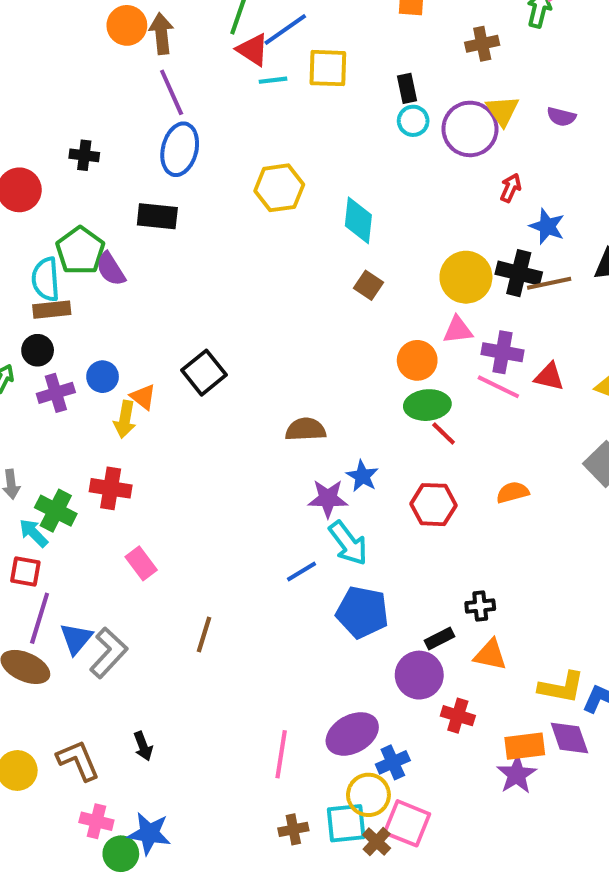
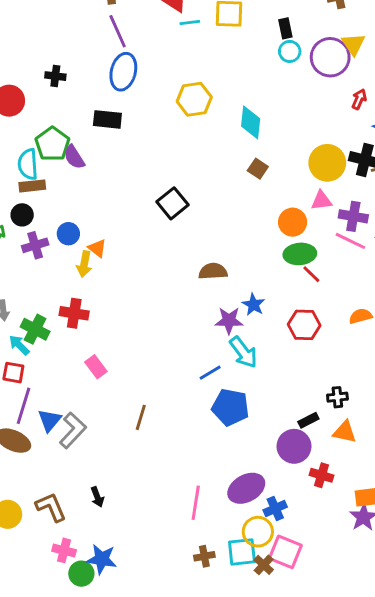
black square: (204, 373) -> (173, 203), moved
blue pentagon: (362, 612) -> (230, 407), moved

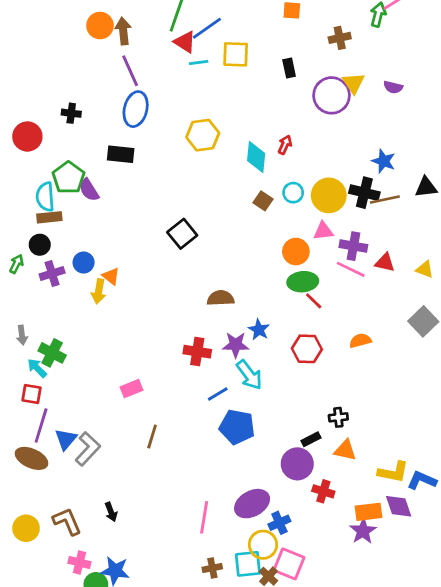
cyan circle: (290, 51) -> (293, 193), moved
red arrow: (359, 99) -> (285, 145), moved
red cross: (74, 313) -> (197, 352), moved
pink rectangle: (96, 367) -> (132, 389), moved, turned -75

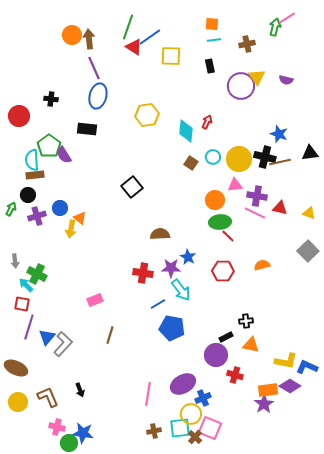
cyan line: (199, 63) -> (214, 40), moved
brown ellipse: (32, 458) -> (16, 368), moved
purple diamond: (399, 506) -> (290, 386), turned -40

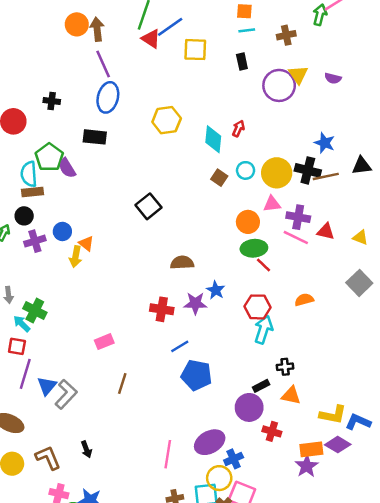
cyan arrow: (181, 290) -> (263, 330), moved, turned -125

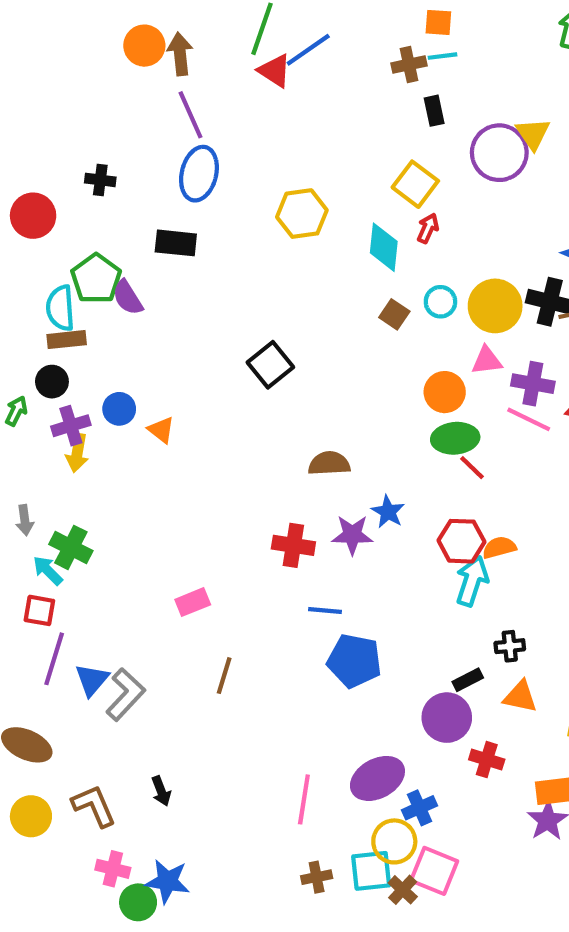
brown cross: (286, 35) -> (409, 64), moved
yellow square: (195, 50) -> (415, 184), moved, turned 35
yellow arrow: (76, 257) -> (77, 453), moved
orange semicircle: (304, 300) -> (499, 547), moved
blue line: (180, 346) -> (325, 610), turned 36

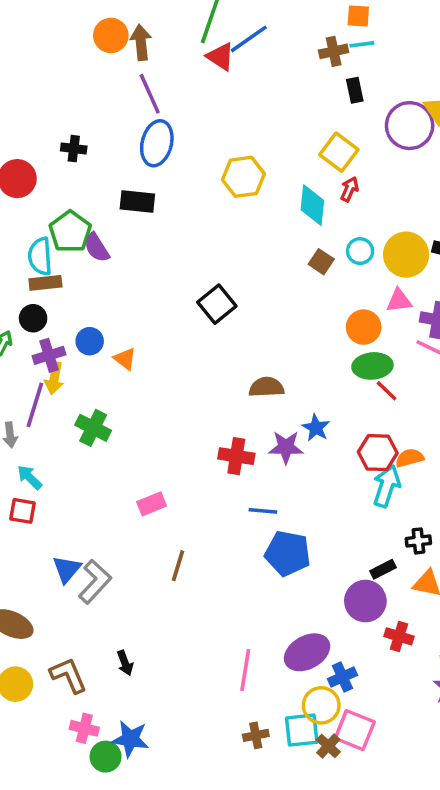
green cross: (71, 547) -> (93, 428), moved
purple line: (54, 659) -> (35, 405), moved

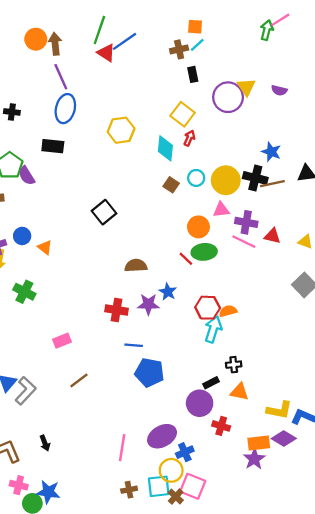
cyan line: (362, 44) -> (197, 45), turned -35
red line: (387, 391) -> (186, 259), moved
brown line: (178, 566) -> (79, 380), turned 36

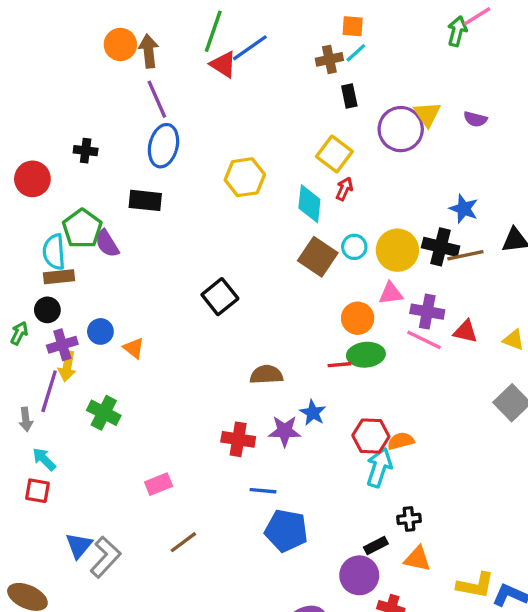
brown square: (171, 185) -> (318, 257), size x1.6
red line: (186, 259) -> (339, 365), turned -49

